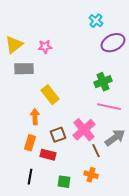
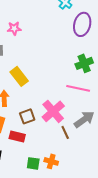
purple ellipse: (113, 43) -> (82, 24), turned -50
green cross: (103, 82) -> (84, 63), moved
orange cross: (91, 175) -> (51, 161), moved

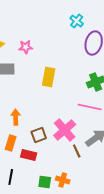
yellow rectangle: (19, 76) -> (49, 77), moved, turned 48

